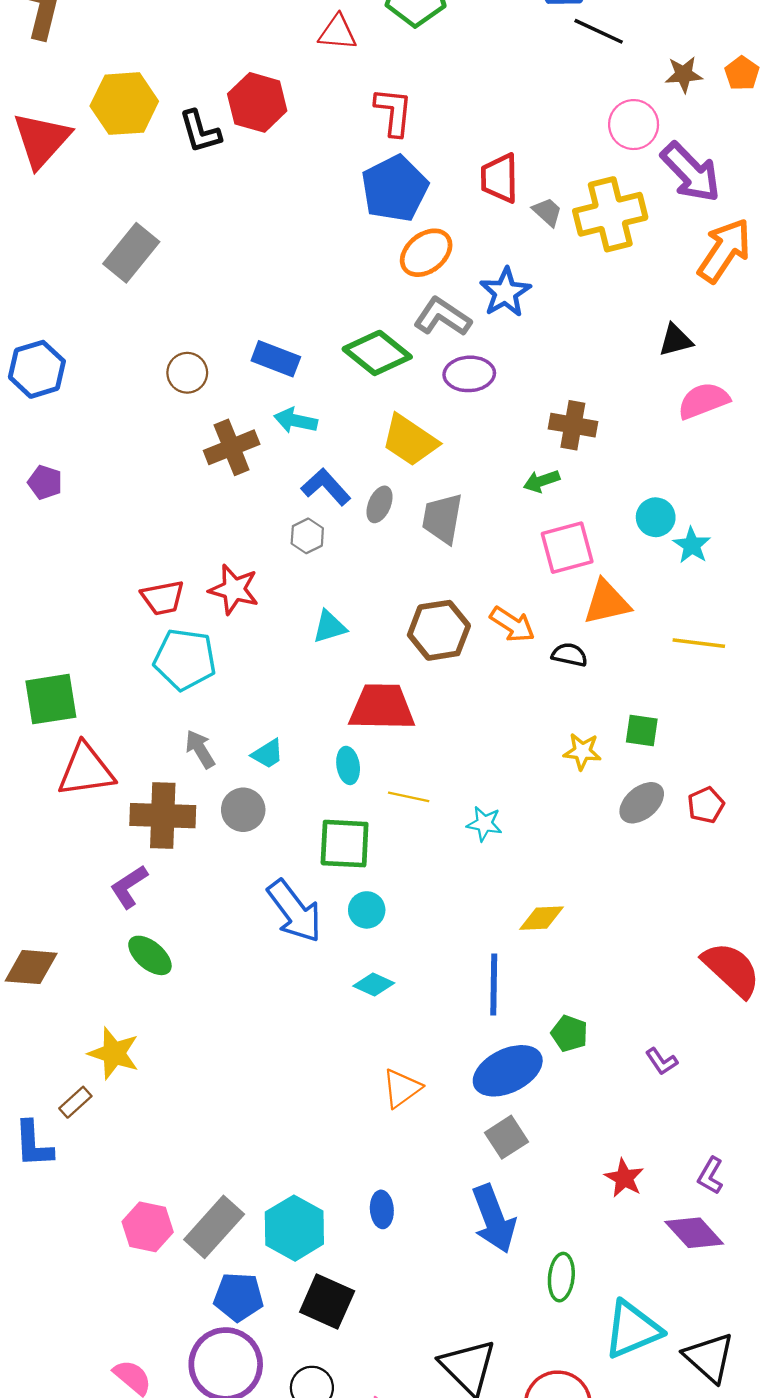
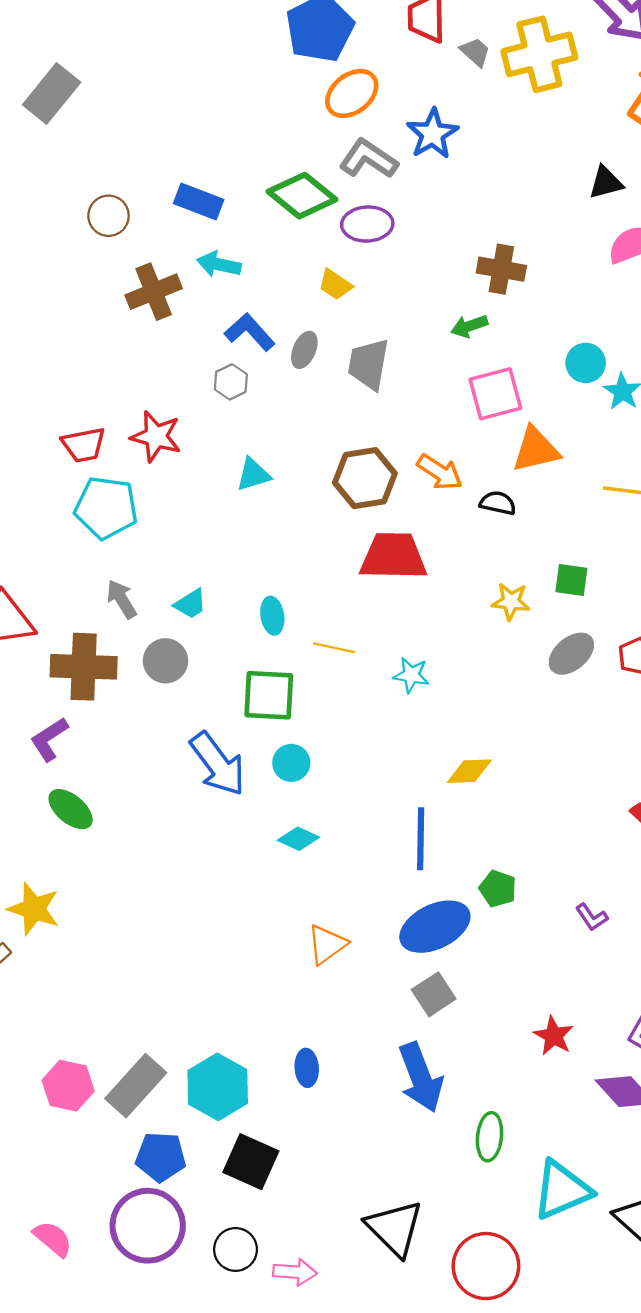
purple ellipse: (469, 374) -> (367, 224), moved
yellow trapezoid: (410, 440) -> (335, 285), size x0.6
red trapezoid: (382, 707) -> (393, 556), moved

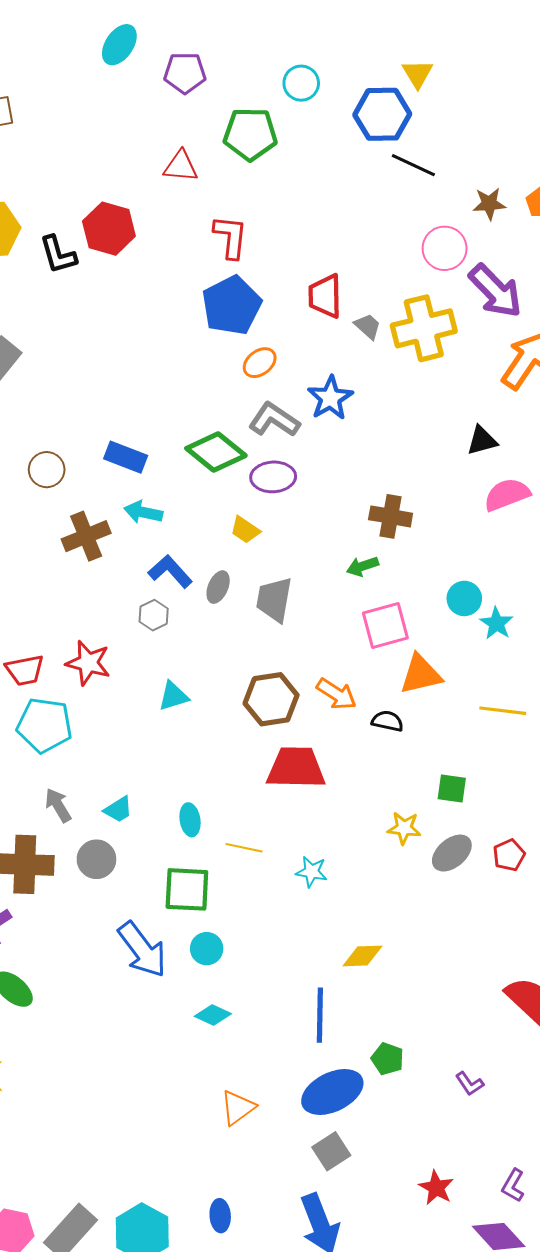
orange ellipse: (352, 94) -> (260, 363), size x0.7
yellow star: (511, 601) -> (404, 828), moved

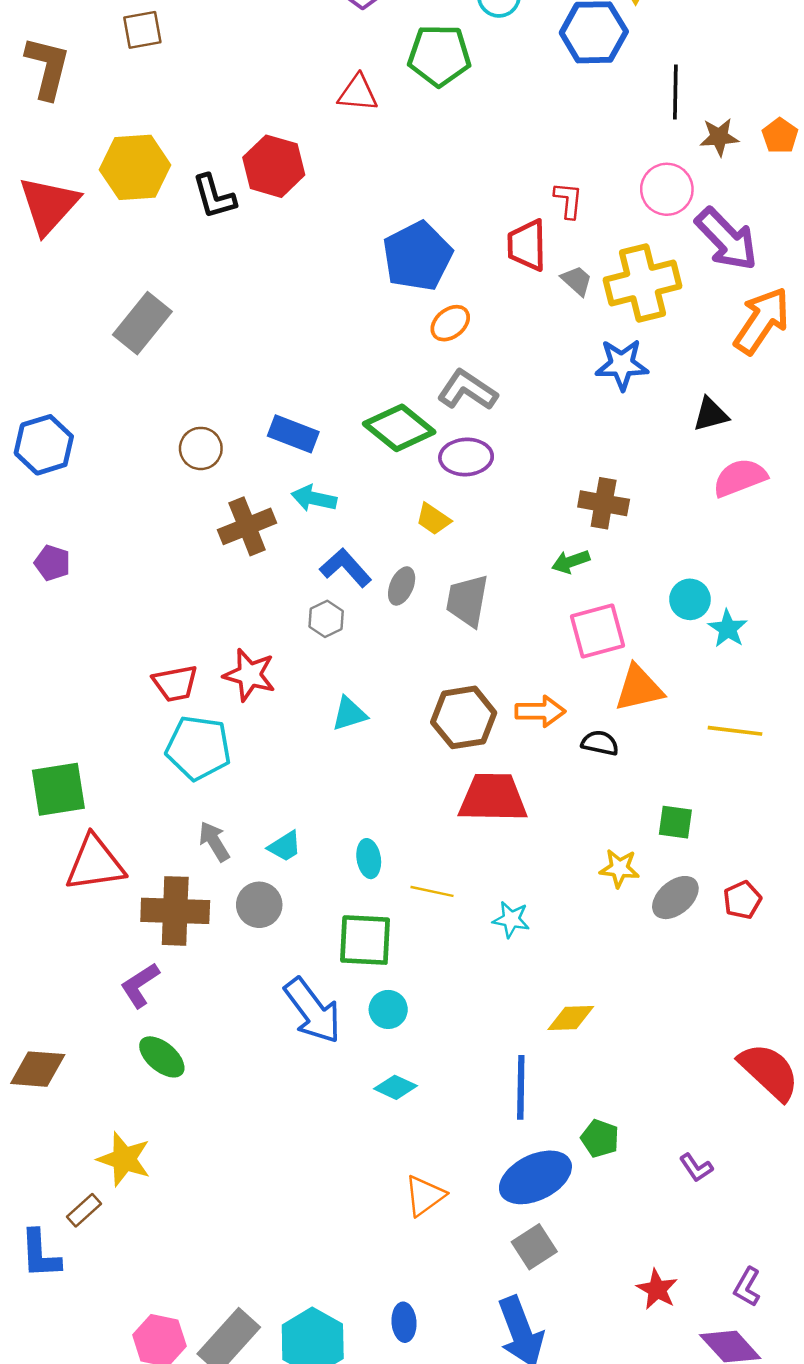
black line: (413, 165) -> (675, 92), moved, turned 66
red L-shape: (231, 237) -> (568, 200), moved, size x0.7
blue star: (330, 398) -> (622, 365), moved, turned 30
orange arrow: (337, 694) -> (540, 711), turned -33

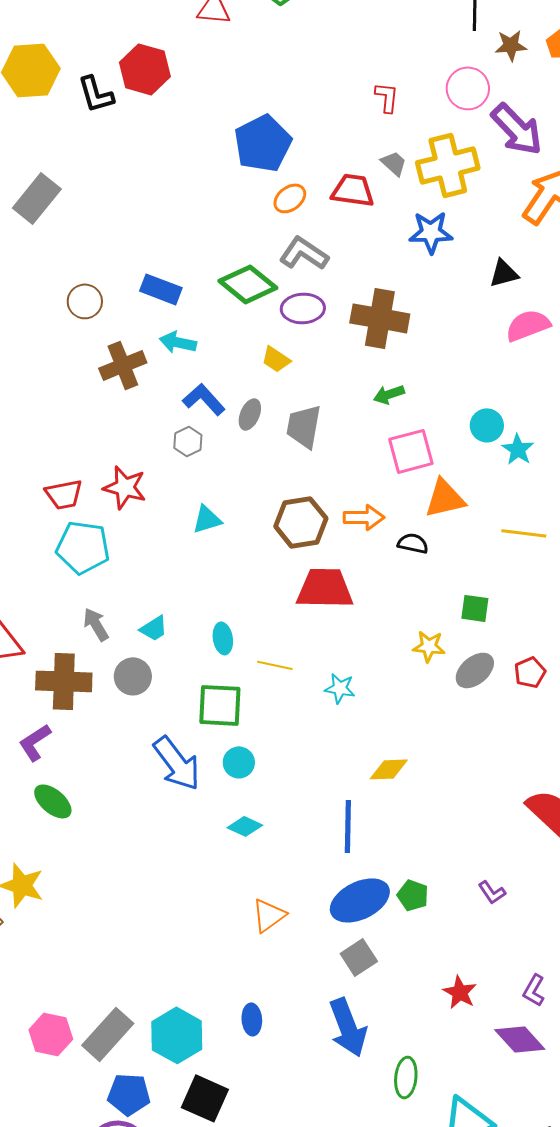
red trapezoid: (527, 245) -> (353, 190), moved, turned 99
brown cross: (604, 503) -> (380, 318), moved, size x1.4
green pentagon: (600, 1138) -> (413, 895), moved

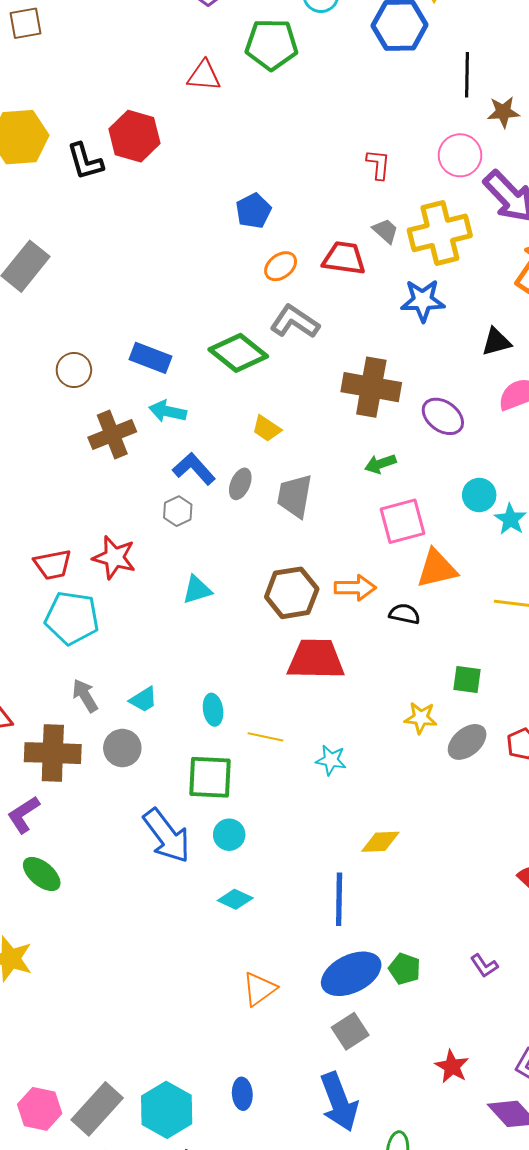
blue pentagon: (263, 143) -> (253, 211), size x0.6
purple ellipse: (303, 308) -> (443, 416), moved, turned 39

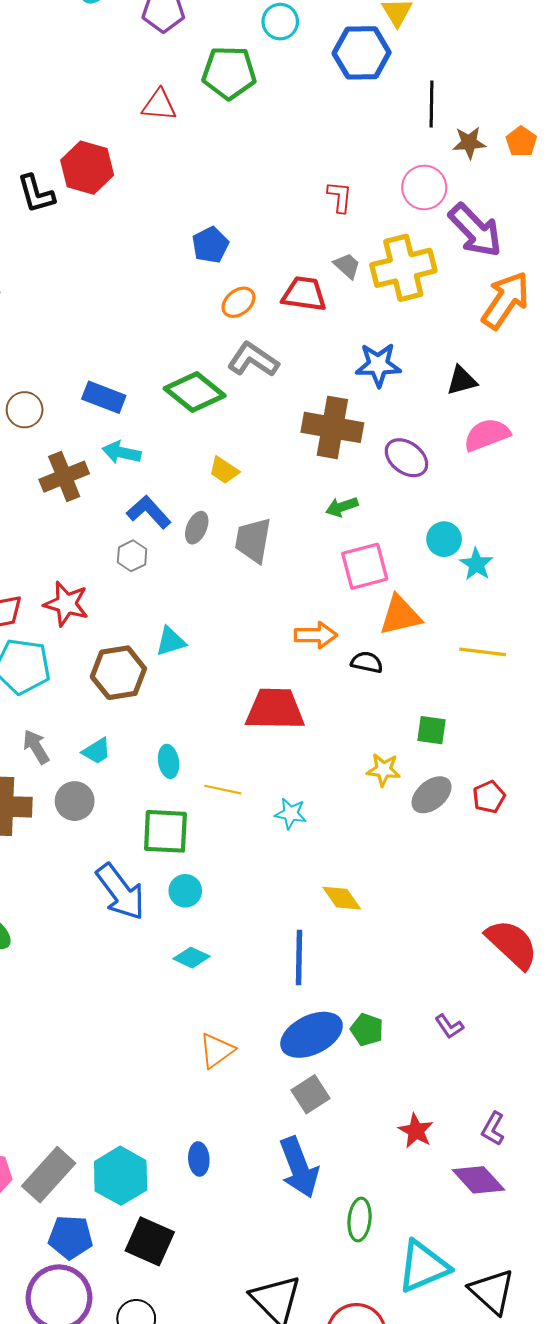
blue star: (423, 300) -> (378, 365), moved
cyan triangle: (197, 590) -> (171, 641), moved
brown hexagon: (292, 593) -> (118, 673), moved
yellow diamond: (380, 842) -> (342, 898), turned 57

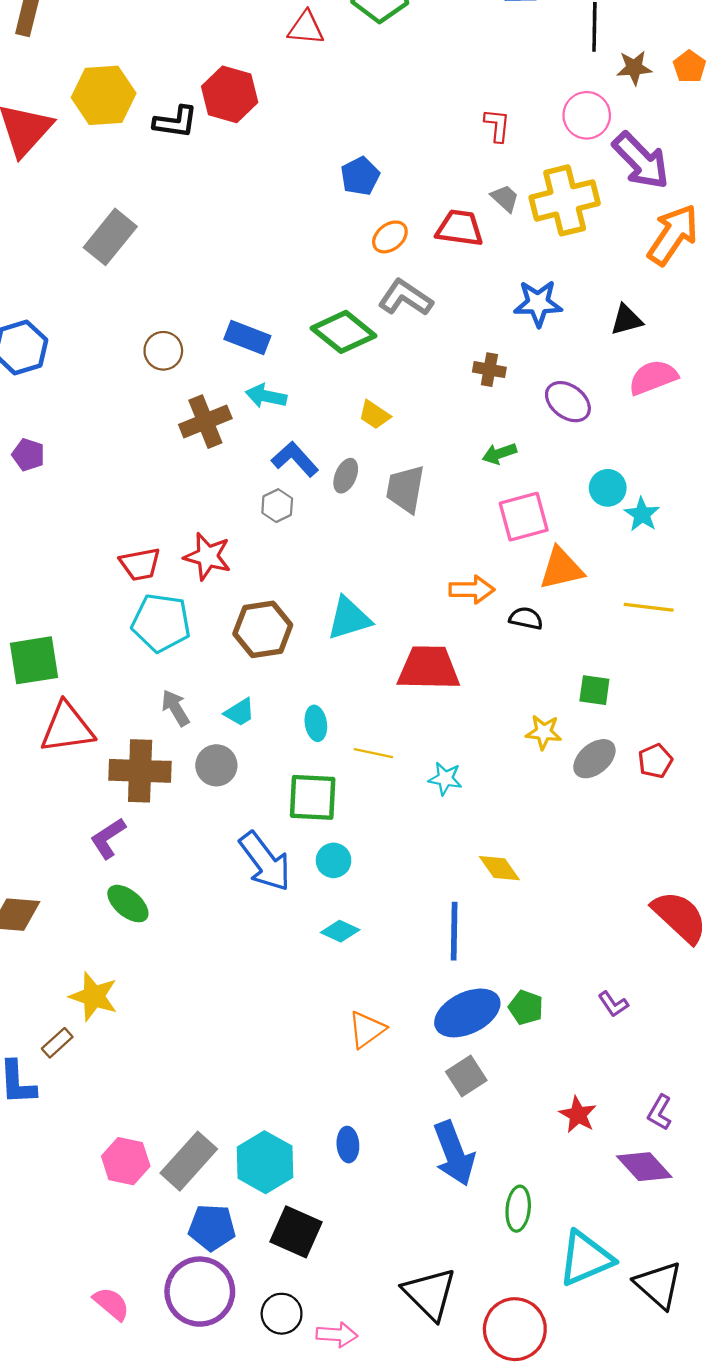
black L-shape: (36, 194) -> (175, 122), turned -66
brown cross: (332, 427) -> (489, 370), size x0.5
cyan triangle: (171, 641) -> (349, 618), moved, size x1.4

